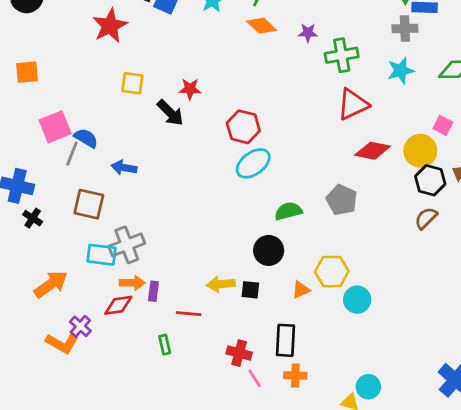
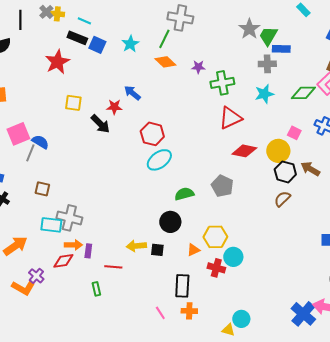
blue arrow: (124, 168) -> (132, 93), moved, turned 30
brown square: (89, 204) -> (42, 189), size x0.7
gray cross: (127, 245) -> (69, 218), turned 35
red cross: (239, 353) -> (216, 268), moved

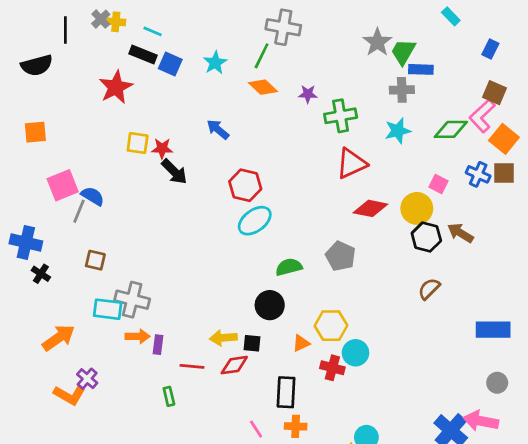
red star: (114, 107) -> (162, 148), moved
brown semicircle: (282, 199) -> (429, 289), moved
red diamond: (63, 261) -> (234, 365), moved

